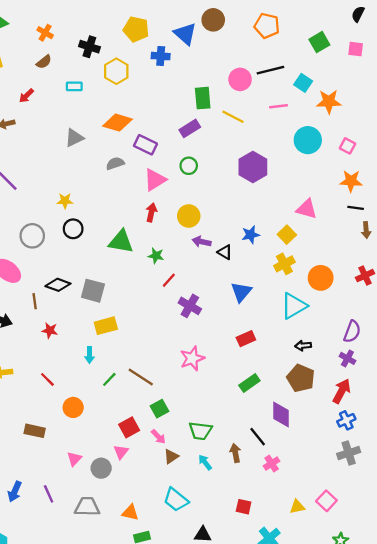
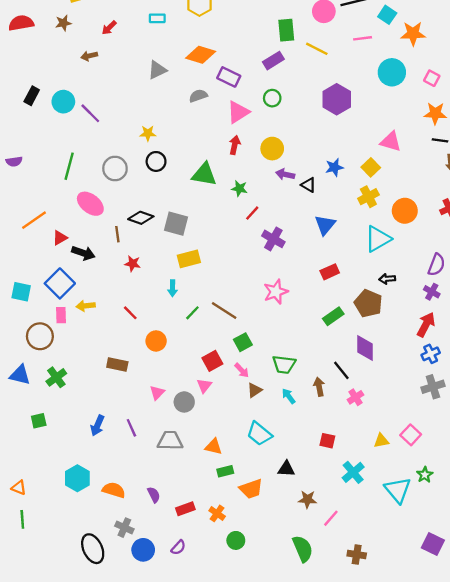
brown pentagon: (301, 378) -> (368, 303), moved

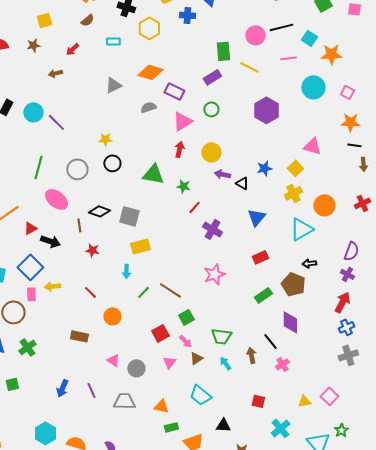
pink triangle: (204, 386) -> (169, 362), moved
pink triangle: (157, 393) -> (113, 360), turned -40

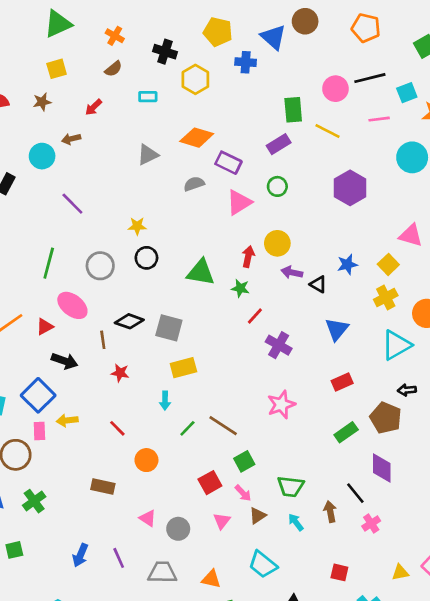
cyan square: (309, 38) -> (407, 93), turned 35
cyan circle: (33, 112) -> (42, 156), moved
red arrow: (179, 149) -> (248, 257), moved
red triangle: (30, 228) -> (45, 327), moved

